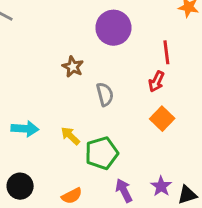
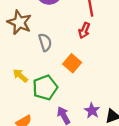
brown star: (73, 67) -> (19, 22), size x1.5
orange square: (162, 119) -> (72, 63), moved

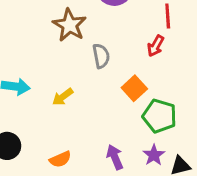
yellow arrow: (20, 76) -> (63, 97), turned -84
green pentagon: (45, 88) -> (160, 116), moved, turned 30

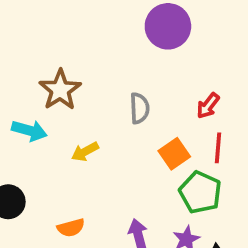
red line: (168, 16) -> (218, 148), moved
brown star: (70, 25) -> (60, 90), moved

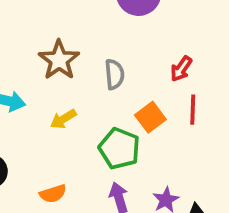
brown star: (60, 90) -> (59, 60), moved
green pentagon: (200, 192) -> (119, 148), moved

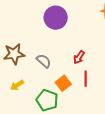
brown star: (59, 60) -> (14, 54), turned 30
gray semicircle: (114, 74) -> (44, 61), turned -42

